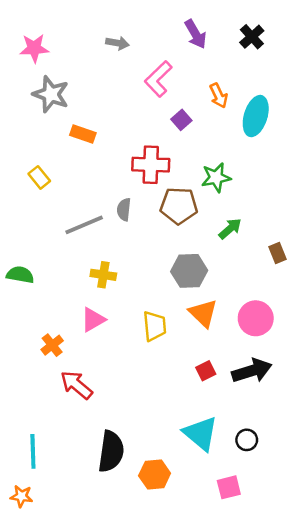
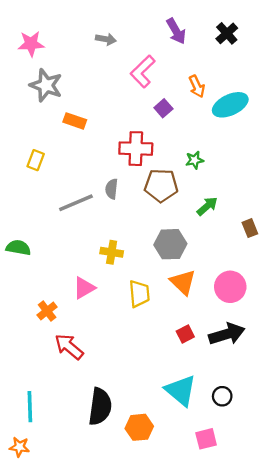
cyan ellipse: (256, 116) -> (230, 105), turned 48
yellow rectangle: (39, 177) -> (36, 160), turned 60
green star: (216, 177) -> (195, 160), size x0.7
yellow cross: (103, 275) -> (112, 252), moved

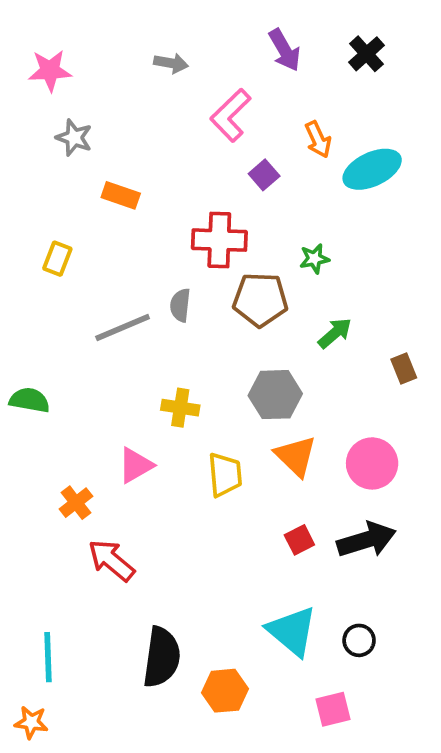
gray star: (46, 85) -> (74, 138), size x0.7

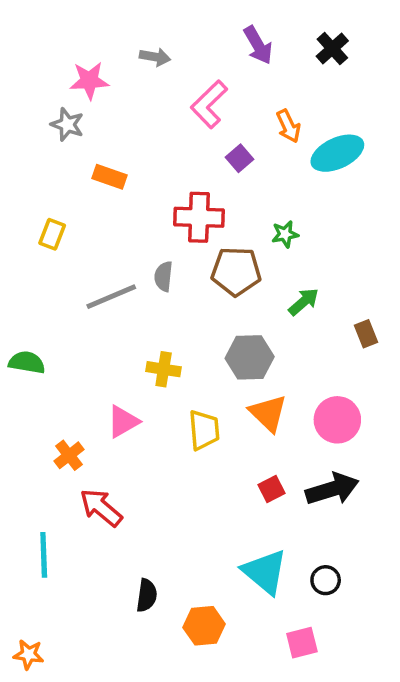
pink star: (50, 71) -> (89, 81), moved
cyan line: (48, 657) -> (44, 555), moved
black semicircle: (162, 657) -> (147, 595), size x0.6

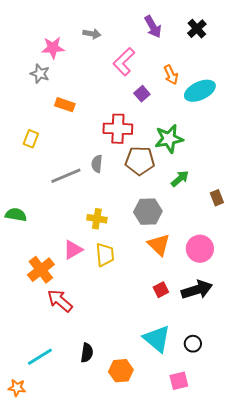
green star: (285, 234) -> (169, 139), size x1.8
yellow trapezoid: (204, 430) -> (105, 255), moved
orange cross: (69, 455) -> (41, 270), size x1.5
cyan line: (44, 555) -> (40, 357), moved, turned 60

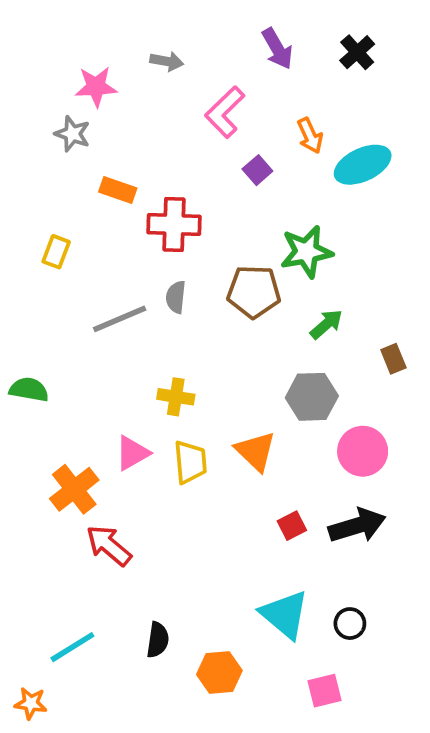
red cross: (118, 129) -> (174, 225), moved
gray hexagon: (148, 212) -> (312, 397), moved
orange triangle: (159, 245) -> (256, 451), moved

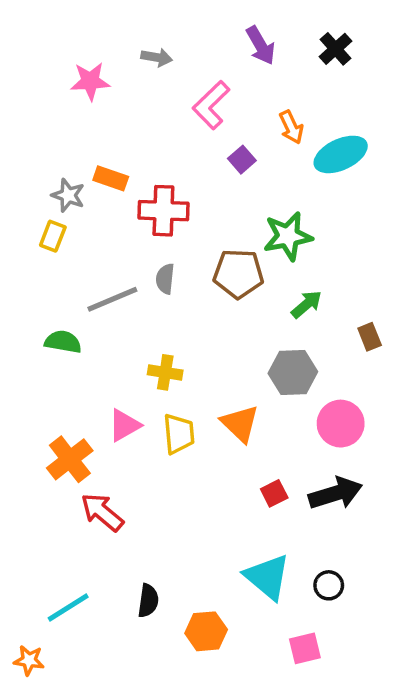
gray star: (72, 134) -> (68, 195), moved
green semicircle: (29, 390) -> (63, 342), moved

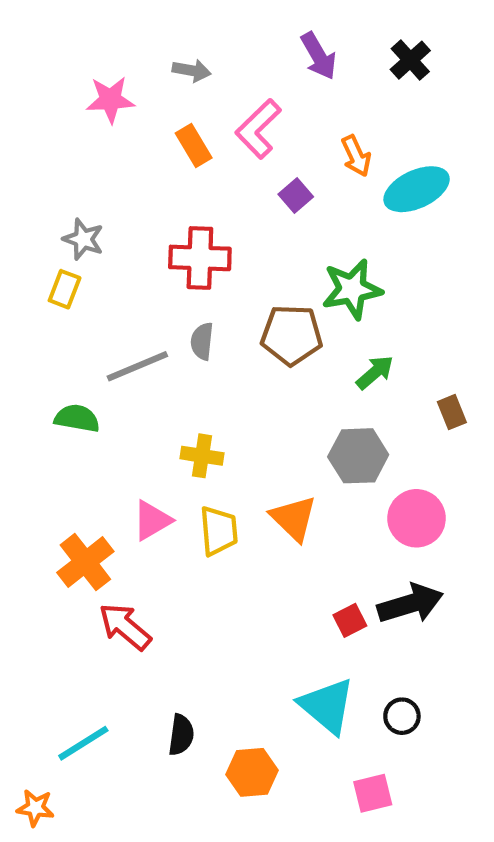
orange rectangle: (111, 178) -> (194, 145), moved, turned 40
red square: (274, 493) -> (350, 620), moved

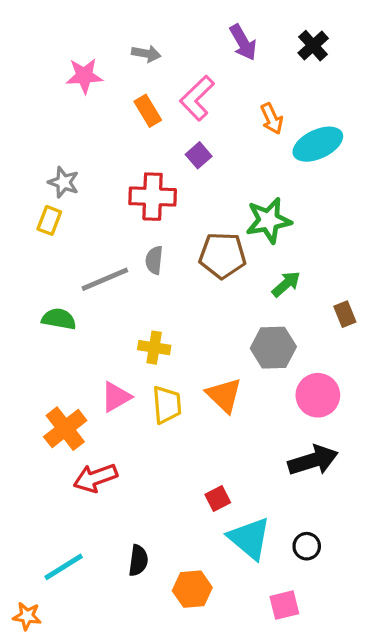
purple square: (296, 195) -> (199, 155), moved
red square: (350, 620) -> (218, 499), moved
red arrow: (125, 627) -> (95, 478), turned -60

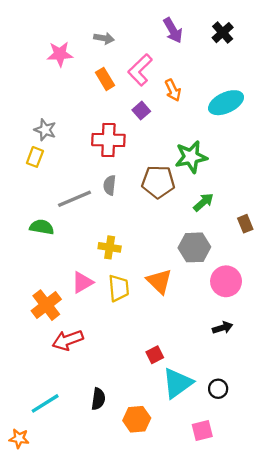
orange arrow: (272, 119) -> (173, 90), moved
black arrow: (313, 460) -> (223, 328), size x0.6
cyan triangle: (250, 538) -> (177, 383), turned 44

